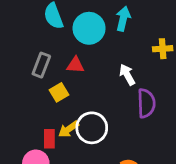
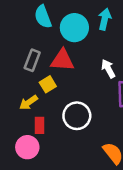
red triangle: (75, 65) -> (62, 60), size x1.5
yellow arrow: (69, 129) -> (29, 102), moved

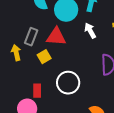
white arrow: (108, 69) -> (90, 31), moved
yellow arrow: (29, 102) -> (16, 53), moved, turned 112

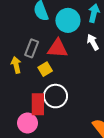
white circle: (68, 83) -> (55, 96), moved
red rectangle: (37, 91) -> (38, 104), size x1.5

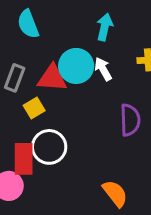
cyan circle: (68, 20) -> (76, 66), moved

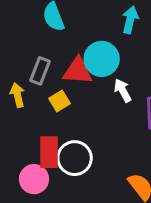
white arrow: (103, 69) -> (123, 90), moved
white circle: (49, 147) -> (75, 158), moved

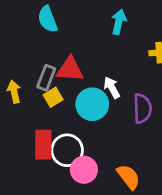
cyan circle: (102, 59) -> (92, 104), moved
gray rectangle: (40, 71) -> (46, 78), moved
pink circle: (34, 179) -> (84, 170), moved

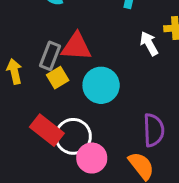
white arrow: (112, 87) -> (149, 44), moved
purple semicircle: (142, 108) -> (154, 130), moved
red rectangle: (43, 145) -> (47, 130), turned -52

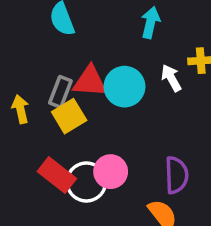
yellow square: (58, 78) -> (69, 116), size x1.4
cyan circle: (101, 85) -> (124, 87), moved
pink circle: (92, 158) -> (111, 172), moved

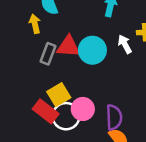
yellow arrow: (20, 109) -> (35, 24), moved
yellow square: (69, 116) -> (59, 95), moved
purple semicircle: (176, 175) -> (114, 117), moved

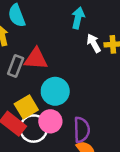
white arrow: (125, 44) -> (94, 43), moved
cyan circle: (92, 50) -> (55, 91), moved

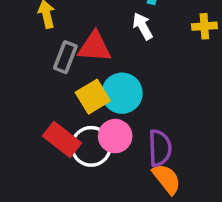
white arrow: (94, 43) -> (143, 26), moved
yellow square: (26, 107) -> (93, 97), moved

